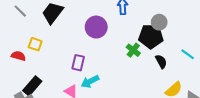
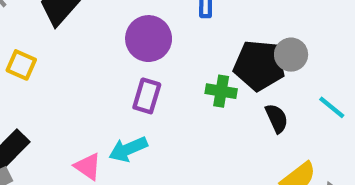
gray circle: (159, 22) -> (291, 55), moved
green cross: (133, 50) -> (221, 91), turned -32
purple rectangle: (78, 63) -> (147, 96), moved

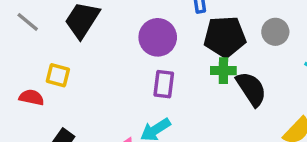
black pentagon: (259, 65) -> (225, 37), moved
black semicircle: (277, 118) -> (251, 89), moved, size x1.5

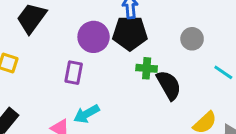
black pentagon: (225, 37) -> (130, 33), moved
purple rectangle: (164, 84) -> (74, 73), moved

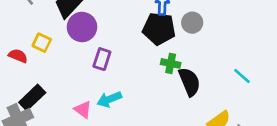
purple circle: (94, 37) -> (82, 27), moved
gray circle: (192, 39) -> (192, 23), moved

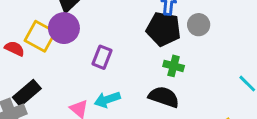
purple circle: (82, 27) -> (64, 28), moved
yellow square: (42, 43) -> (40, 36), size x1.5
black semicircle: (189, 82) -> (164, 97), moved, turned -52

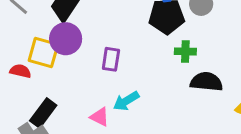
black semicircle: (164, 97) -> (206, 82), moved

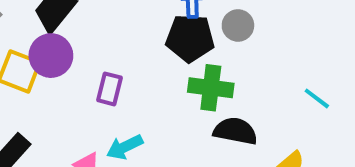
green cross: (185, 51) -> (211, 88), size x1.5

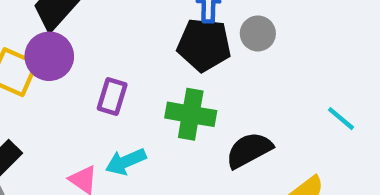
green cross: (211, 88) -> (191, 114), moved
black semicircle: (235, 131) -> (249, 150), turned -42

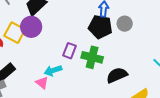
purple rectangle: (112, 97) -> (70, 51), moved
cyan arrow: (126, 162) -> (53, 71), moved

